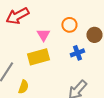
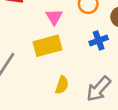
yellow semicircle: (23, 87) -> (62, 85), moved

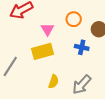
blue cross: (99, 40) -> (82, 47), turned 32

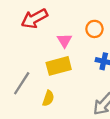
yellow semicircle: (54, 82) -> (48, 98), moved

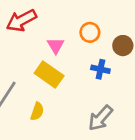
yellow rectangle: (59, 66) -> (49, 75), turned 50

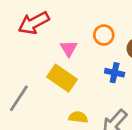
yellow semicircle: (37, 111) -> (78, 117), moved, turned -102

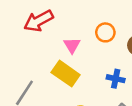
blue cross: (115, 73) -> (116, 79), moved

